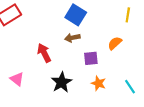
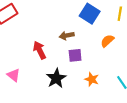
blue square: (76, 15) -> (90, 14), moved
purple square: (91, 58) -> (75, 55), moved

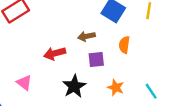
orange semicircle: (107, 41) -> (124, 45), moved, turned -40
red arrow: (40, 50) -> (55, 53), turned -78

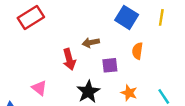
brown arrow: (86, 36) -> (91, 43), moved
red arrow: (55, 53) -> (69, 59), turned -90

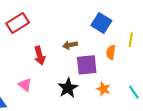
yellow line: (161, 17) -> (131, 40), moved
red arrow: (69, 59) -> (40, 55), moved
purple square: (110, 65) -> (87, 65), size x1.5

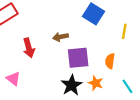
orange semicircle: (111, 52) -> (110, 61), moved
black star: (68, 88) -> (72, 85), moved

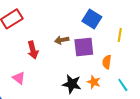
purple square: (78, 58) -> (84, 47), moved
black star: (72, 85) -> (72, 84), turned -30

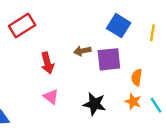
yellow line: (120, 35) -> (152, 33), moved
pink triangle: (19, 78) -> (51, 97), moved
orange star: (94, 82) -> (133, 102), moved

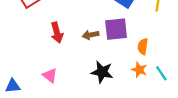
brown arrow: (82, 51) -> (91, 35), moved
pink triangle: (51, 97) -> (50, 76), moved

